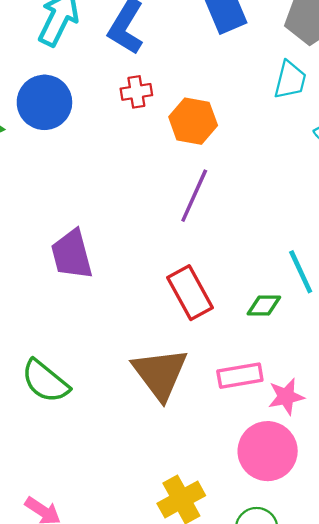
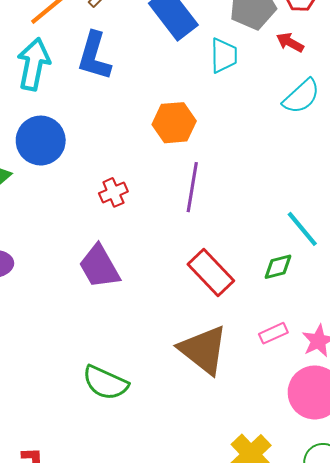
cyan trapezoid: (290, 80) -> (224, 55), moved
red cross: (136, 92) -> (113, 192), moved
pink rectangle: (240, 376) -> (273, 333), size x0.7

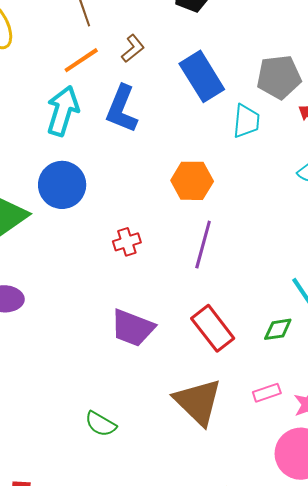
purple trapezoid: (99, 266) -> (133, 328), moved, turned -45
green semicircle: (105, 383) -> (101, 424), size x0.7

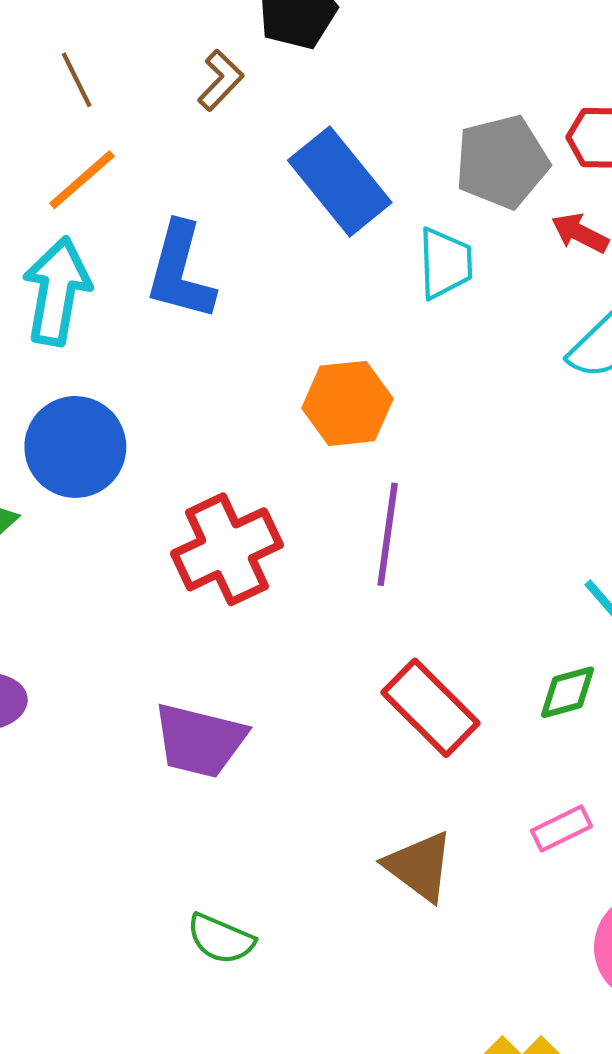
brown L-shape: (133, 49) -> (221, 80), moved
red cross: (127, 242) -> (227, 549), size x1.8
purple trapezoid: (133, 328) -> (200, 740), moved
brown triangle: (198, 402) -> (419, 866), size x0.7

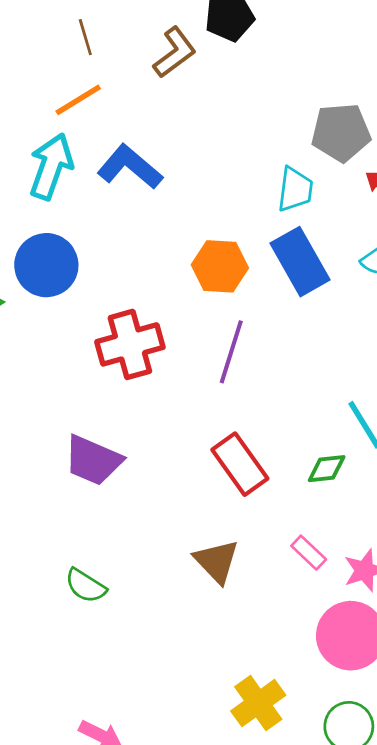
brown L-shape: (221, 80) -> (175, 52), size x1.4
blue rectangle: (340, 181) -> (300, 262), moved
blue L-shape: (180, 271) -> (130, 167), turned 106
pink rectangle: (561, 828) -> (309, 553), turned 60

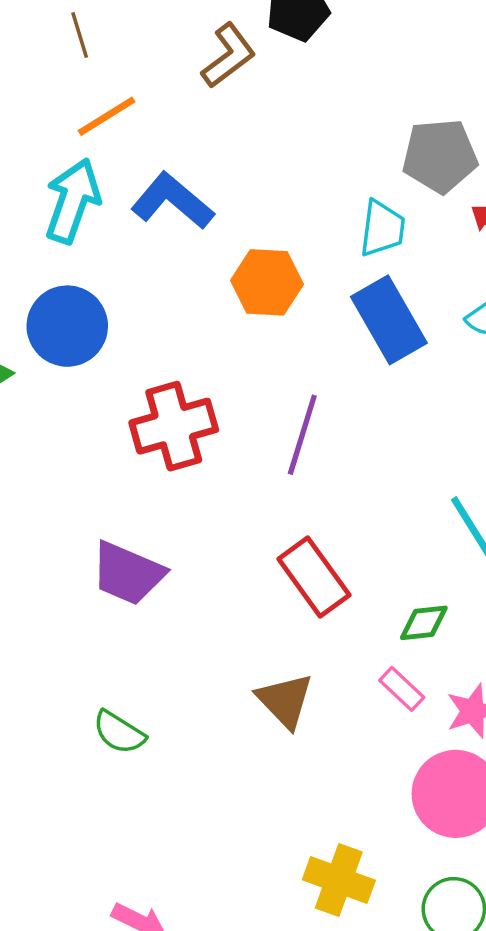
brown line: (85, 37) -> (80, 35), moved
orange hexagon: (220, 266) -> (267, 282), moved
green diamond: (327, 469) -> (424, 623), moved
yellow cross: (258, 703) -> (339, 880), turned -34

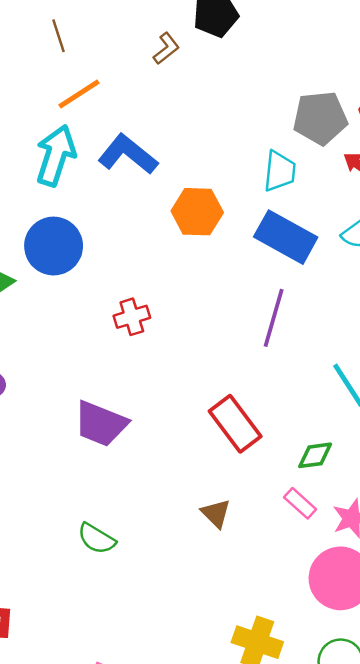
brown L-shape: (229, 56) -> (166, 48), size x0.7
blue rectangle: (389, 320) -> (286, 237), turned -30
red cross: (174, 426) -> (132, 317), size x0.6
purple line: (302, 435) -> (274, 318), moved
brown triangle: (285, 701) -> (216, 513), size x0.7

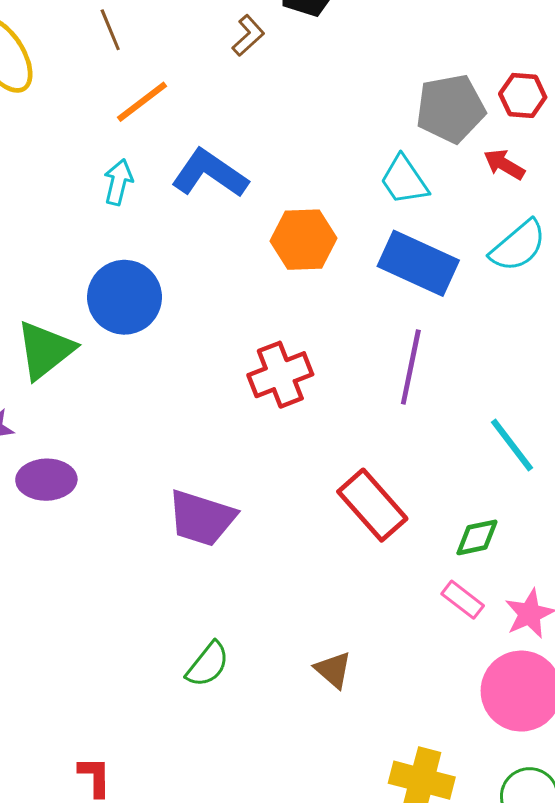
cyan arrow: (56, 156) -> (118, 182), size x0.6
cyan trapezoid: (280, 171) -> (404, 180), turned 144
red cross: (132, 317) -> (280, 375), moved, size x1.4
brown triangle: (216, 513) -> (333, 670), moved
green semicircle: (97, 539) -> (208, 664), turned -78

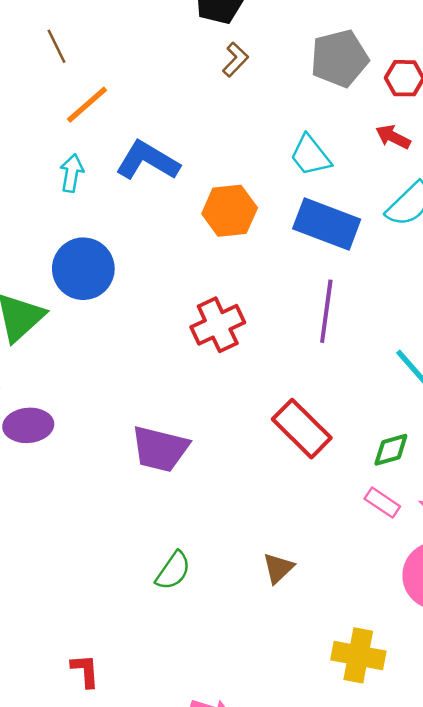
brown L-shape: (248, 35) -> (235, 59), moved
gray pentagon: (450, 109) -> (339, 58), moved
brown triangle: (333, 670) -> (278, 568), turned 40

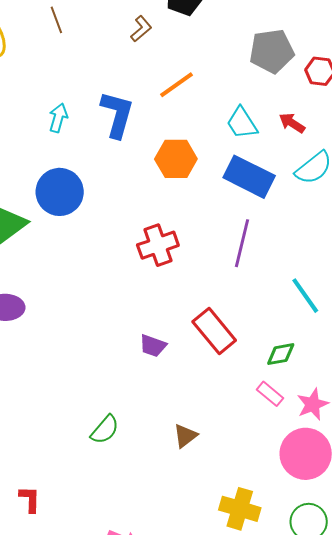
brown L-shape: (235, 59) -> (141, 29), moved
orange line: (87, 105) -> (176, 85), moved
red arrow: (393, 137) -> (292, 123), moved
blue L-shape: (148, 161) -> (117, 114), turned 69
purple trapezoid: (160, 449) -> (153, 346), moved, size x0.6

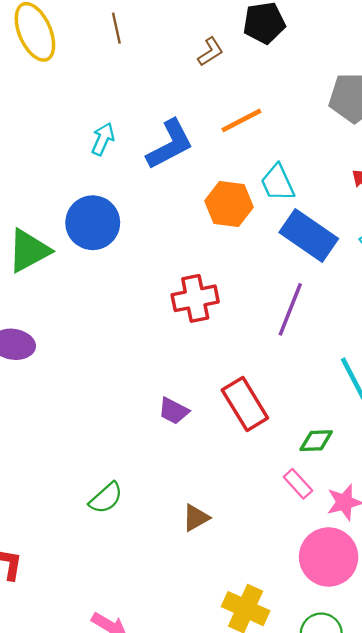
blue L-shape: (117, 114) -> (170, 144), turned 39
cyan trapezoid: (242, 123) -> (278, 183), moved

